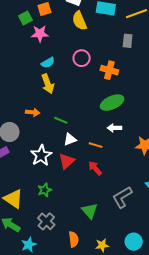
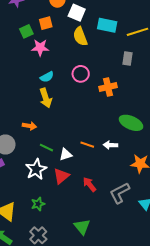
orange cross: (109, 70) -> (108, 87), turned -30
green ellipse: (112, 103) -> (131, 123), moved, turned 45
green line: (61, 120) -> (46, 148), moved
orange line: (96, 145) -> (87, 145), moved
gray L-shape: (122, 197) -> (120, 193), moved

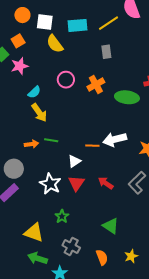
green ellipse: (131, 123) -> (127, 97), moved
white arrow: (110, 145) -> (115, 139), size x1.6
green line: (46, 148) -> (51, 140), moved

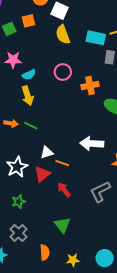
cyan rectangle: (77, 25) -> (96, 38), moved
pink star: (20, 66) -> (13, 60), moved
orange line: (92, 146) -> (62, 163), moved
red arrow: (106, 183) -> (64, 190), moved

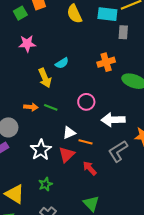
pink circle: (63, 72) -> (86, 102), moved
cyan semicircle: (29, 75) -> (62, 63), moved
gray L-shape: (100, 192) -> (118, 151), moved

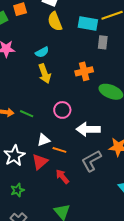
cyan semicircle: (62, 63) -> (42, 52), moved
yellow arrow: (45, 78) -> (45, 74), moved

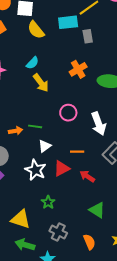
white arrow: (88, 129) -> (99, 124), turned -95
white triangle: (44, 140) -> (45, 146), moved
red triangle: (40, 162) -> (62, 169), turned 30

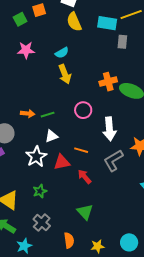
orange cross: (78, 69) -> (108, 82), moved
green line: (35, 126) -> (48, 115), turned -40

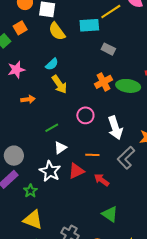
gray rectangle: (122, 42) -> (108, 49), moved, turned -56
orange arrow: (28, 114) -> (28, 99), moved
green star: (40, 191) -> (30, 191), moved

